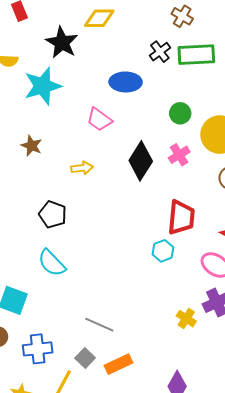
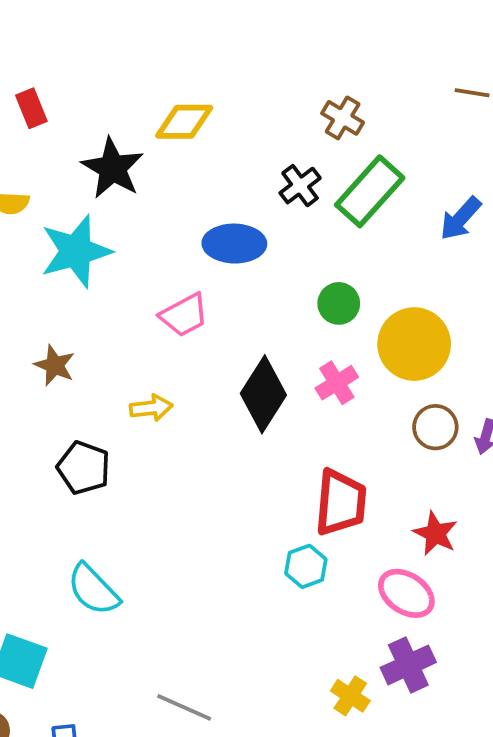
green rectangle: (196, 55) -> (370, 191), turned -45
pink trapezoid: (99, 119) -> (184, 315), turned -64
black pentagon: (53, 214) -> (84, 468), moved

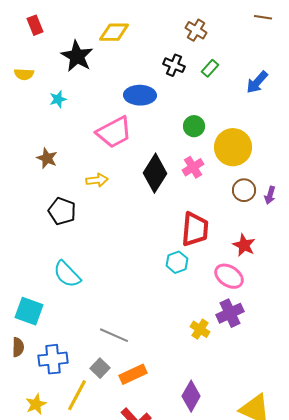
black cross: (300, 186) -> (174, 65), turned -30
green rectangle: (370, 191) -> (210, 68), size x0.5
cyan star: (76, 251) -> (58, 99), size x0.5
pink trapezoid: (184, 315) -> (114, 132), size x1.4

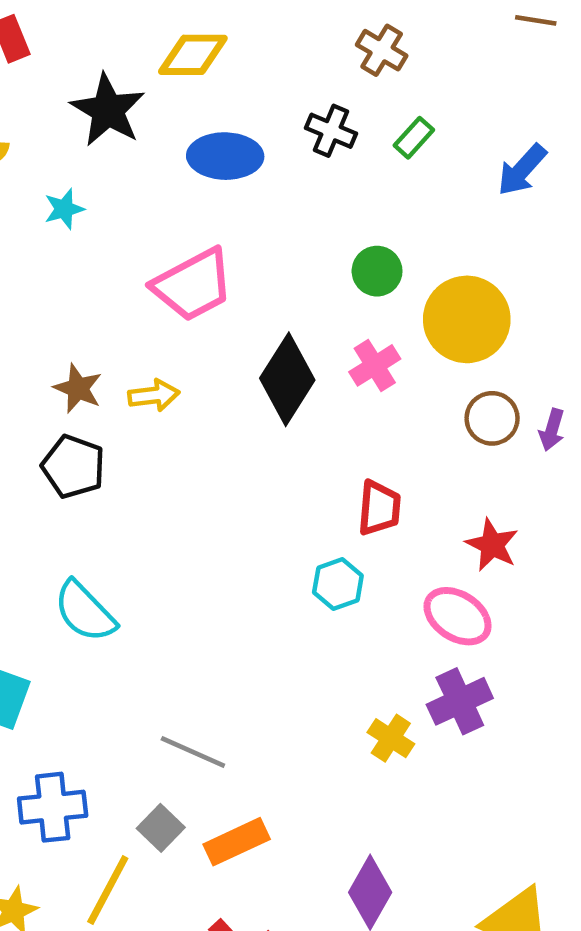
blue ellipse: (140, 95) -> (225, 156), moved
brown star: (47, 158) -> (78, 388), moved
red trapezoid: (195, 229) -> (379, 508), size x0.7

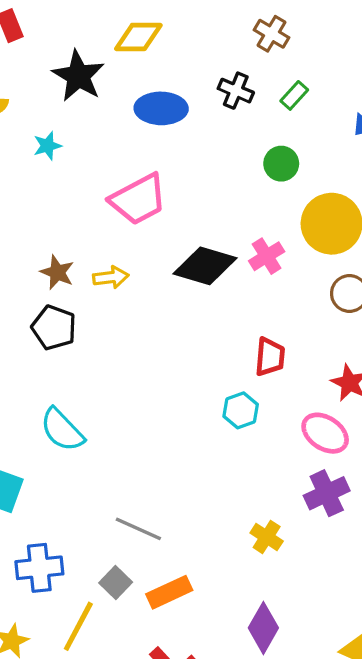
green circle: (377, 271) -> (281, 164), moved
black diamond: (287, 379) -> (205, 266), turned 74
yellow cross: (391, 738) -> (267, 537), moved

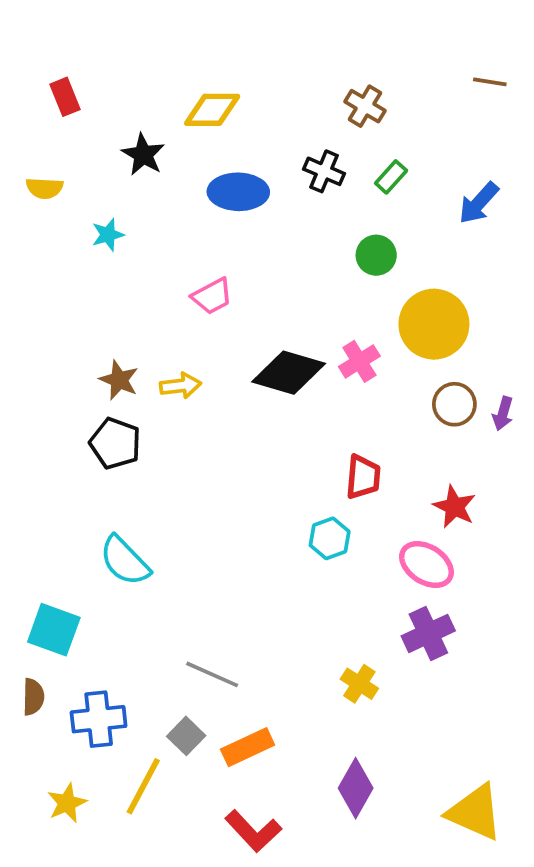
black star: (78, 76) -> (143, 155), size x0.7
pink trapezoid: (138, 199) -> (212, 296), size x0.6

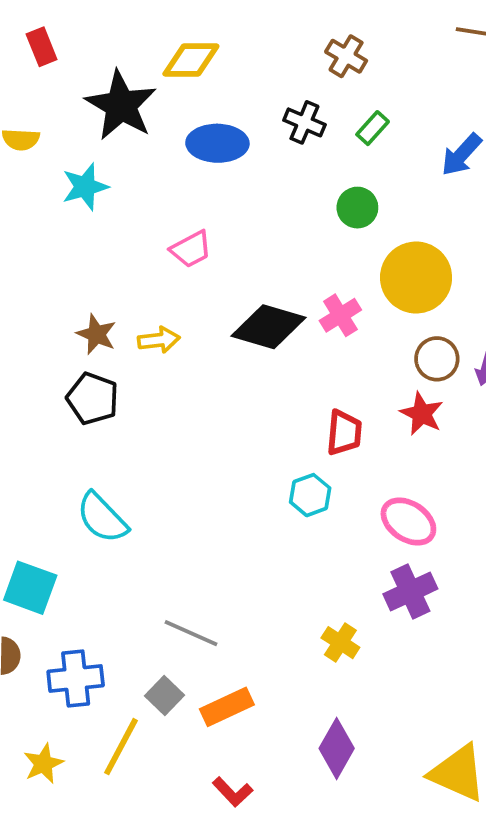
black star: (143, 155) -> (121, 105), size x1.6
cyan star: (108, 235) -> (85, 187), size x1.4
red star: (454, 507) -> (422, 414), moved
red L-shape: (253, 831) -> (233, 792), size x0.7

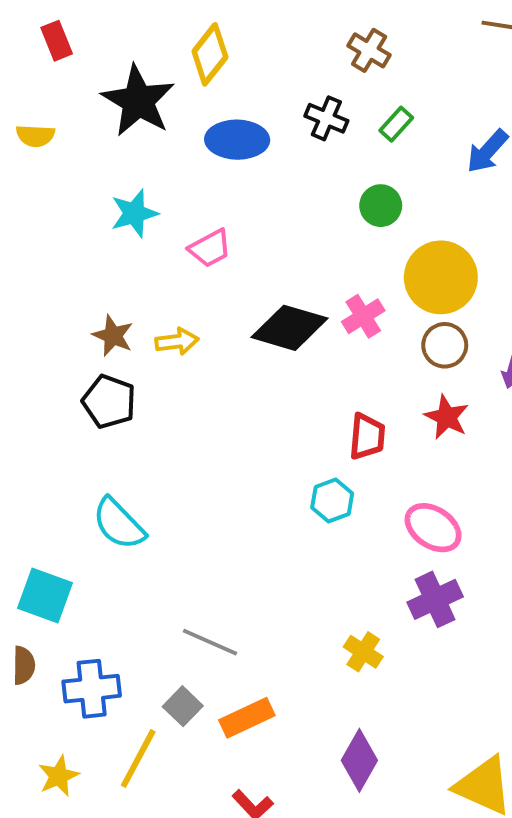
yellow diamond: (191, 60) -> (210, 54), turned -52
cyan star: (85, 187) -> (134, 213), moved
brown circle: (437, 359) -> (445, 345), moved

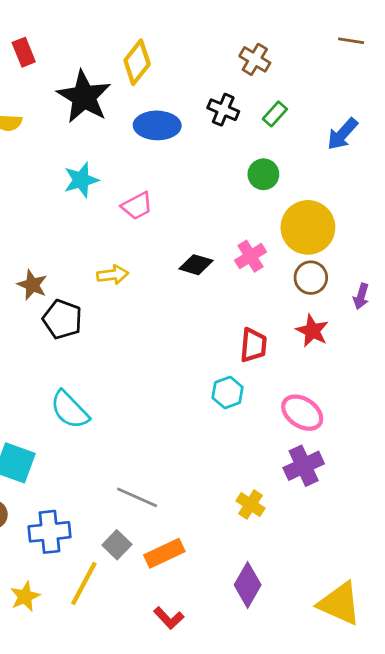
black diamond: (290, 328) -> (196, 265), size x0.6
brown star: (113, 336) -> (32, 285), moved

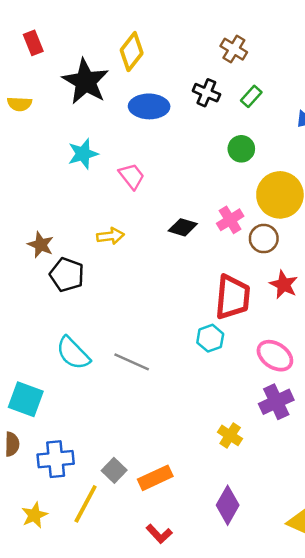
pink trapezoid: (137, 206) -> (132, 176), turned -100
brown circle: (311, 278) -> (264, 239), moved
red trapezoid: (253, 345) -> (233, 297), size x1.5
gray line: (137, 497) -> (132, 362), moved

